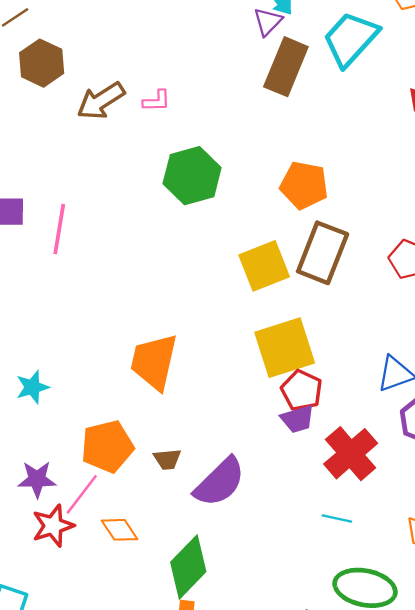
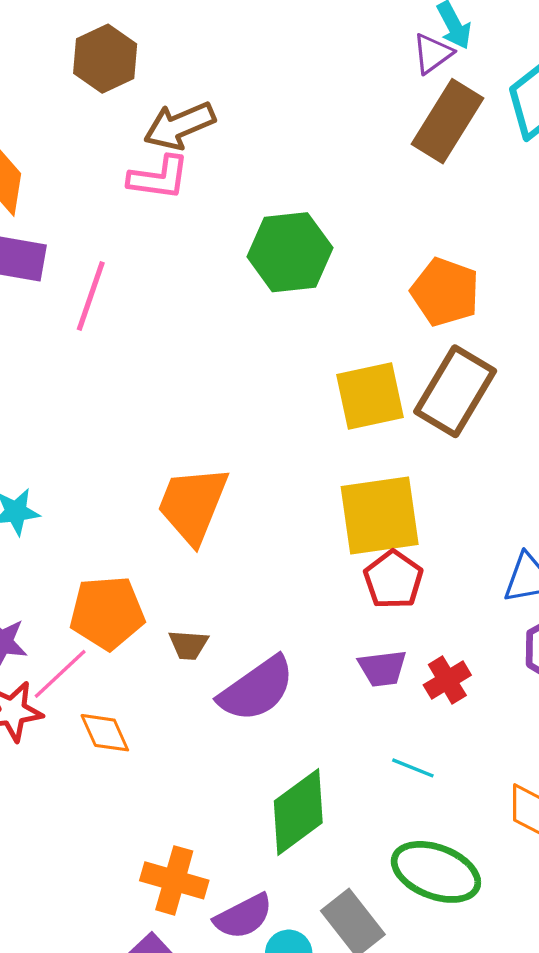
pink L-shape: (157, 101) -> (159, 178), moved, size x1.5
purple trapezoid: (297, 419) -> (382, 668), moved
red cross: (351, 454) -> (447, 680), size x0.6
green diamond: (188, 567) -> (298, 812), moved

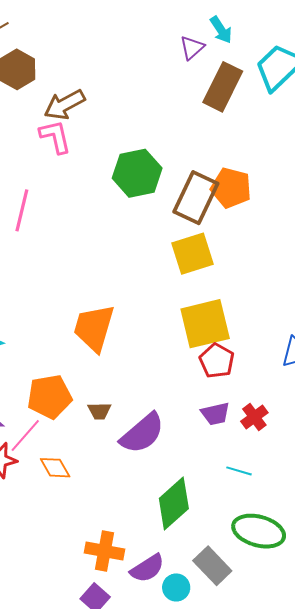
purple triangle: (432, 54) -> (192, 48), moved
pink L-shape: (159, 178) -> (55, 137), turned -105
brown rectangle: (455, 391) -> (196, 198), moved

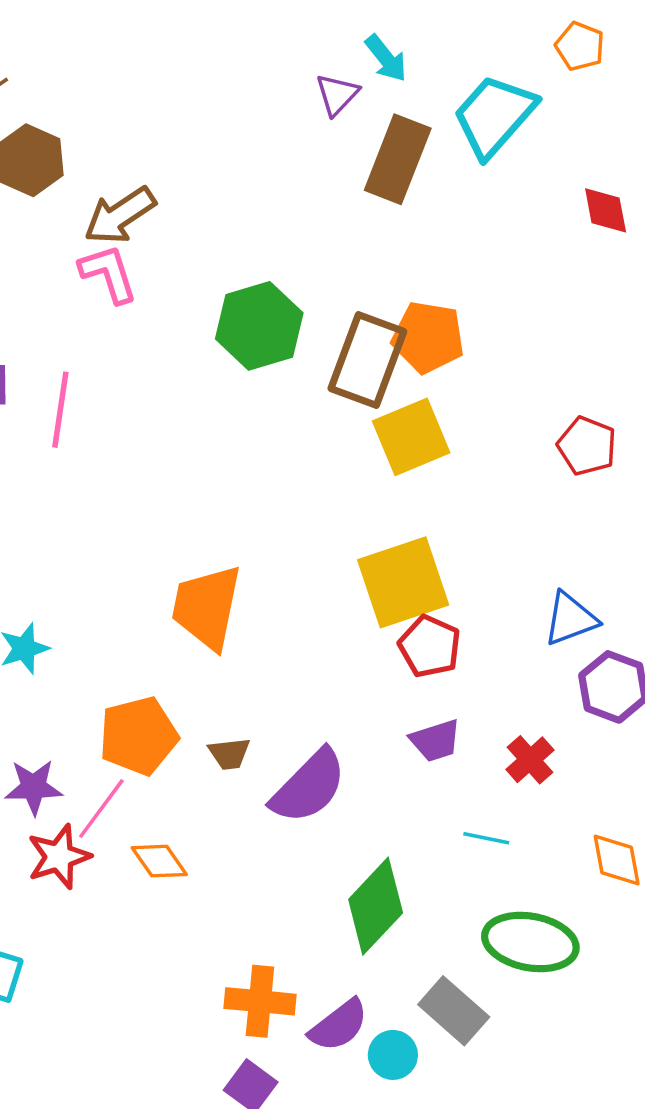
yellow square: (193, 254) -> (411, 437), moved
red cross: (254, 417) -> (530, 760), moved

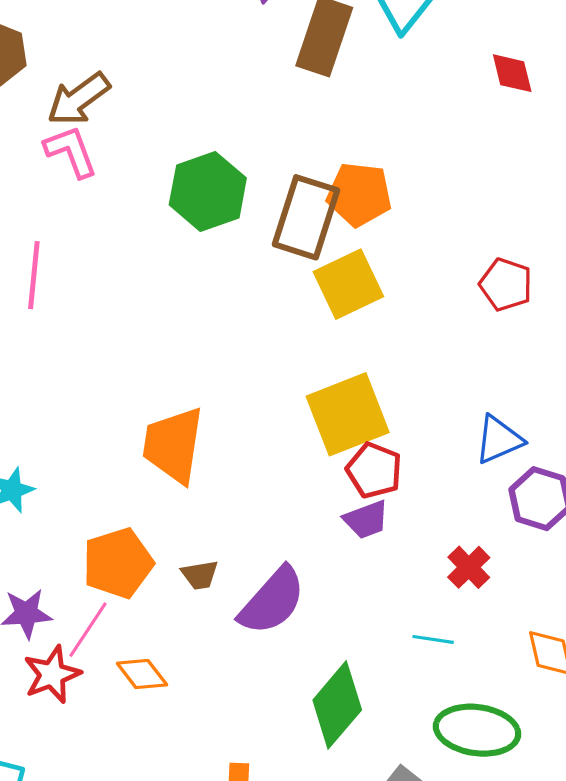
purple trapezoid: (436, 741) -> (366, 520), moved

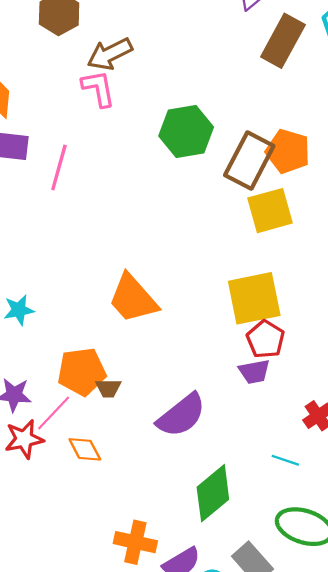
orange trapezoid: (173, 445) -> (133, 299), turned -60
brown trapezoid: (200, 575) -> (108, 388), moved

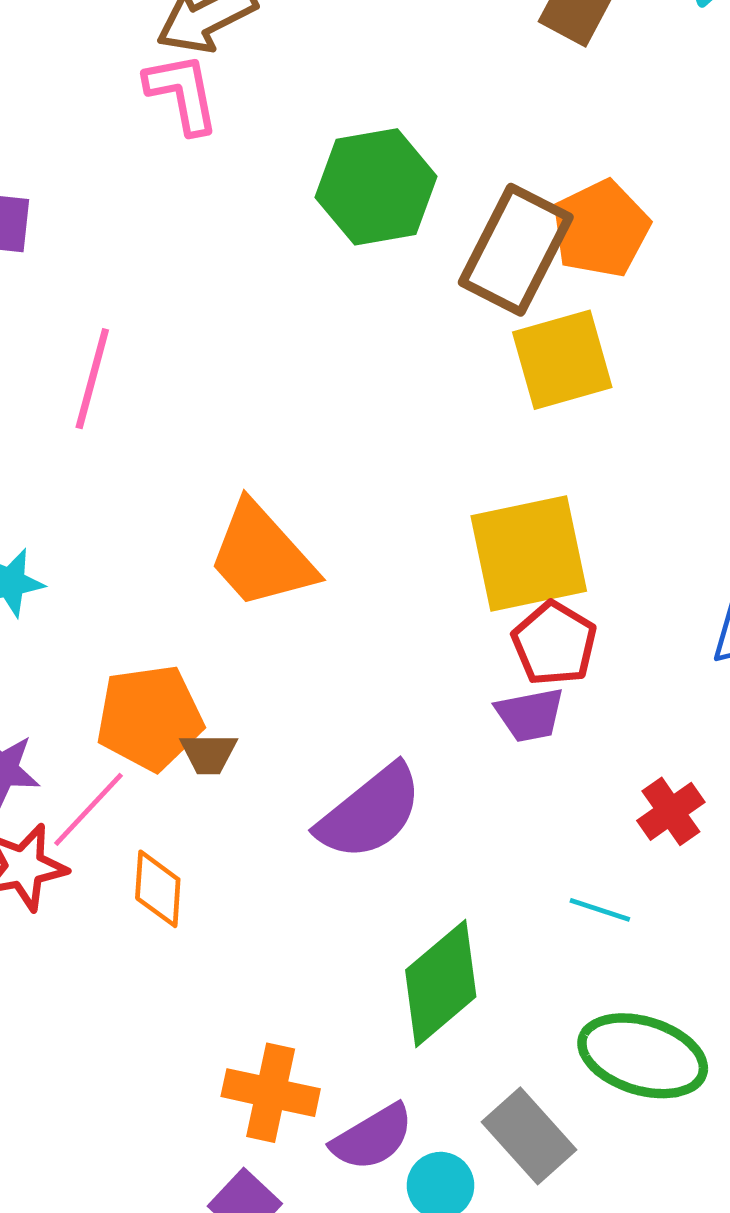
orange pentagon: (288, 151) -> (601, 229), turned 30
pink line: (59, 168) -> (92, 379), moved
orange diamond: (85, 449) -> (158, 889), turned 32

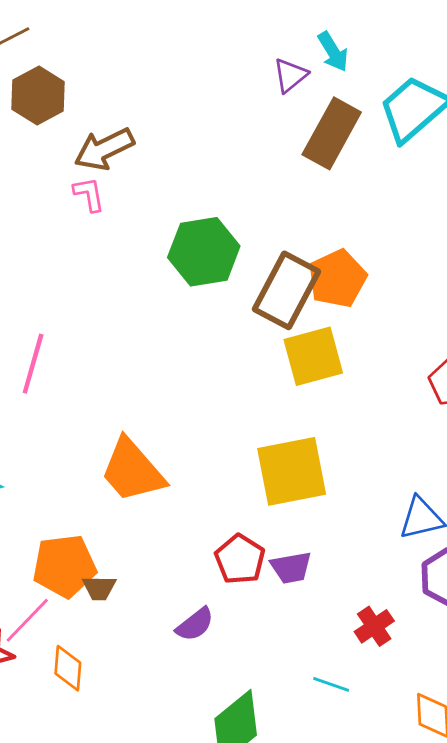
pink L-shape: (182, 93) -> (89, 194), size x0.7
red pentagon: (554, 643) -> (240, 559), moved
purple semicircle: (370, 812) -> (195, 624), size x0.6

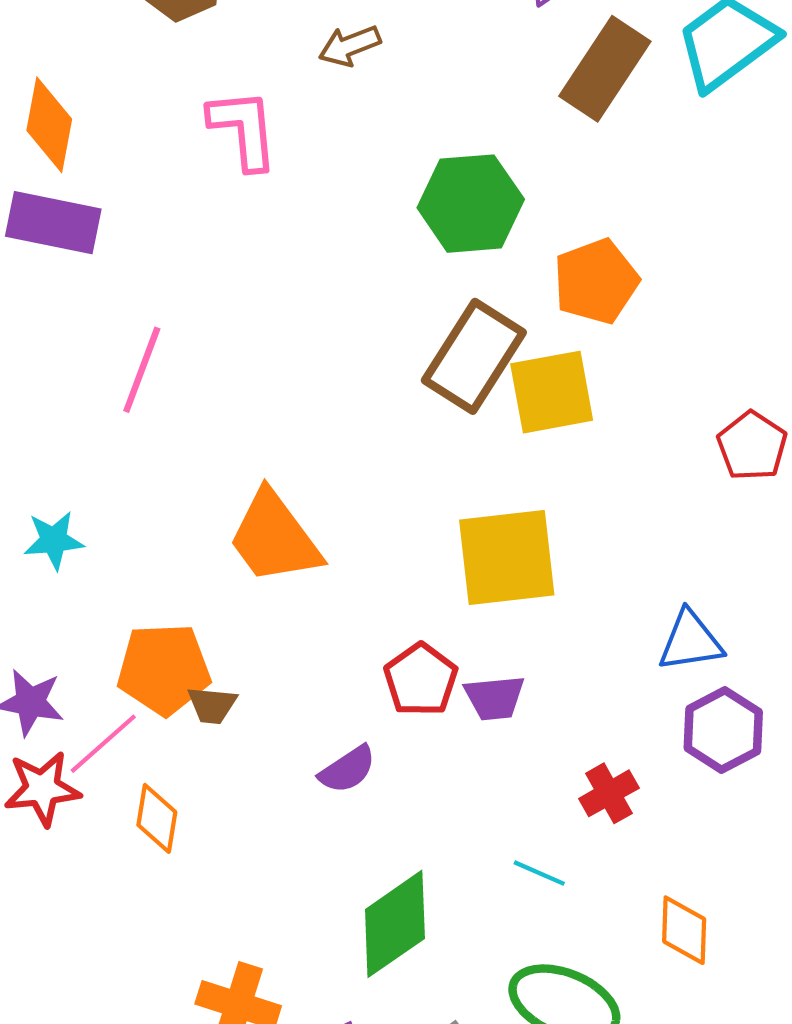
brown arrow: (104, 149) -> (350, 46), moved, size x0.7
pink L-shape: (89, 194) -> (243, 129), size x1.6
green hexagon: (204, 252) -> (471, 204), moved
brown rectangle: (286, 290) -> (474, 356), moved

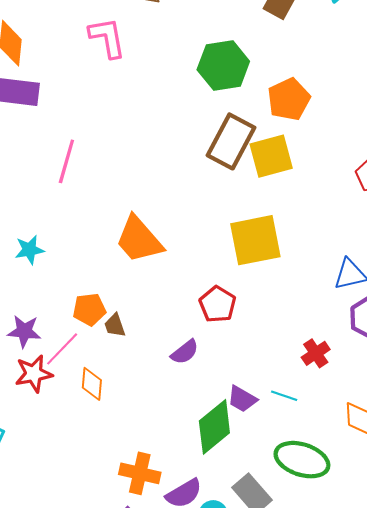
orange pentagon: (164, 669) -> (89, 309), size x0.7
purple trapezoid: (495, 698) -> (242, 399), moved, turned 40
brown trapezoid: (212, 705) -> (115, 325), turned 70

